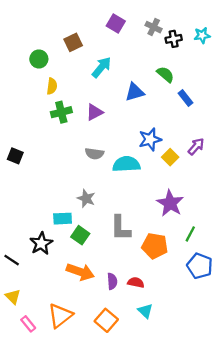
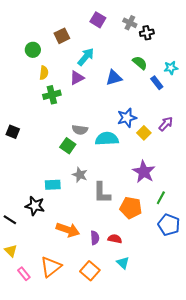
cyan star: (202, 35) -> (171, 68), moved
purple triangle: (94, 112) -> (77, 78), moved
gray star: (86, 199) -> (80, 175), moved
green square: (80, 235) -> (68, 146), moved
black star: (41, 243) -> (35, 206), turned -30

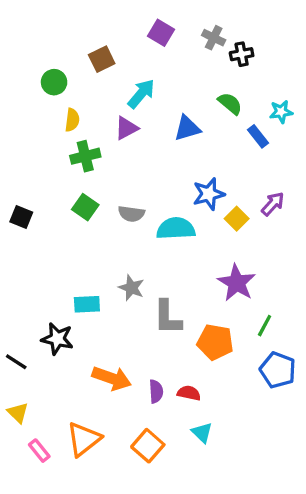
green square: (68, 146) -> (85, 207), moved

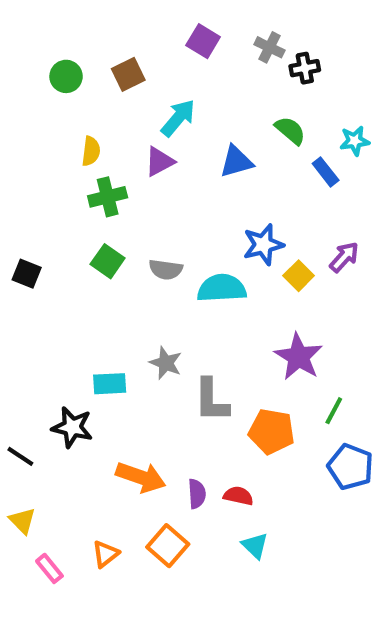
green circle: (54, 82) -> (66, 76), moved
orange triangle: (84, 439) -> (105, 554), size x0.6
orange square: (148, 446) -> (168, 546), moved

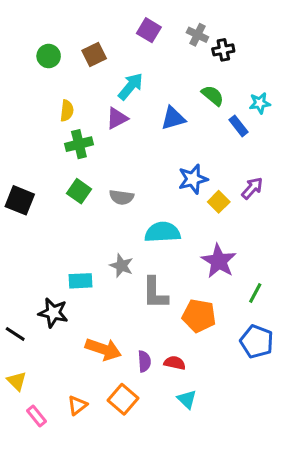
black square: (27, 274) -> (20, 200), size x1.4
cyan semicircle: (222, 288) -> (163, 232), moved
green line: (334, 411) -> (255, 293), moved

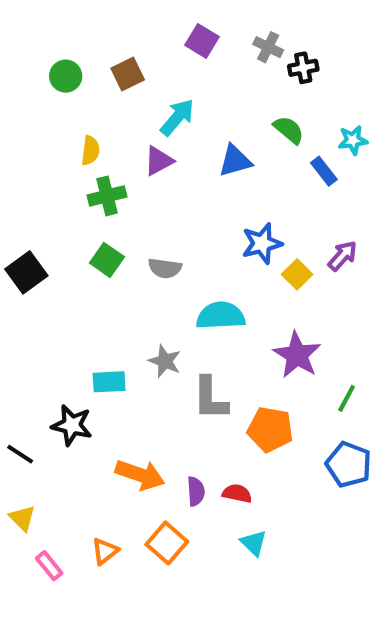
black square: (20, 200) -> (26, 272), turned 32

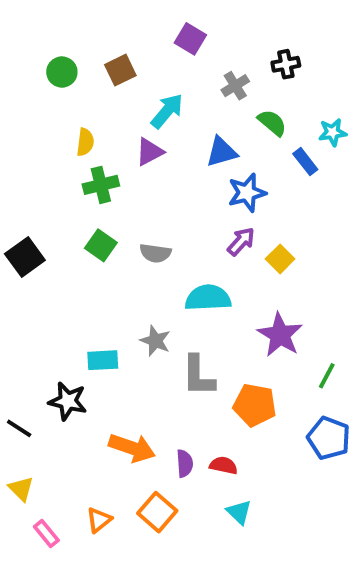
gray cross: (268, 47) -> (235, 86), moved, turned 32
blue star: (262, 243) -> (247, 193), moved
purple arrow: (342, 256) -> (241, 241), moved

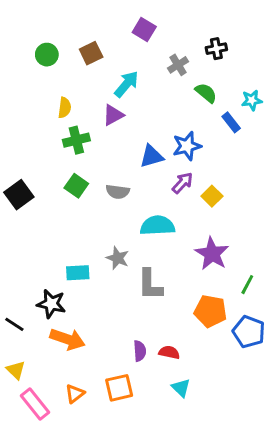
blue triangle: (222, 152) -> (152, 156), moved
orange pentagon: (255, 405) -> (210, 311), moved
orange arrow: (132, 448) -> (67, 339), moved
orange square: (157, 512) -> (119, 388), turned 36
pink rectangle: (46, 534) -> (35, 404), size x1.5

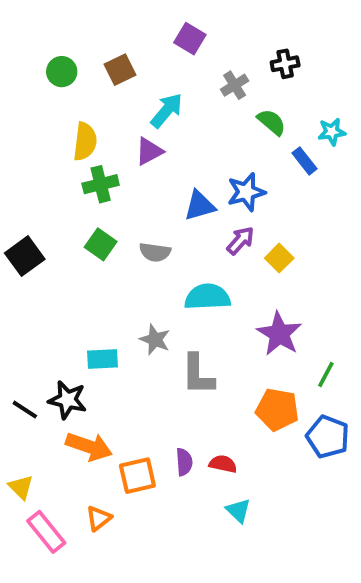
yellow semicircle: (65, 108) -> (85, 142), size x1.4
black line: (14, 324) -> (25, 410), moved
orange square: (119, 388) -> (137, 476), moved

